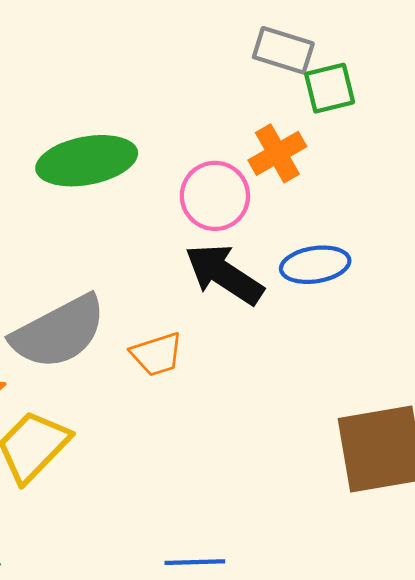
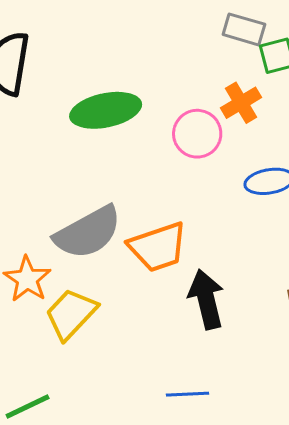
black arrow: (224, 274) -> (206, 299), moved, turned 44
orange trapezoid: (157, 354) -> (158, 247), size x1.6

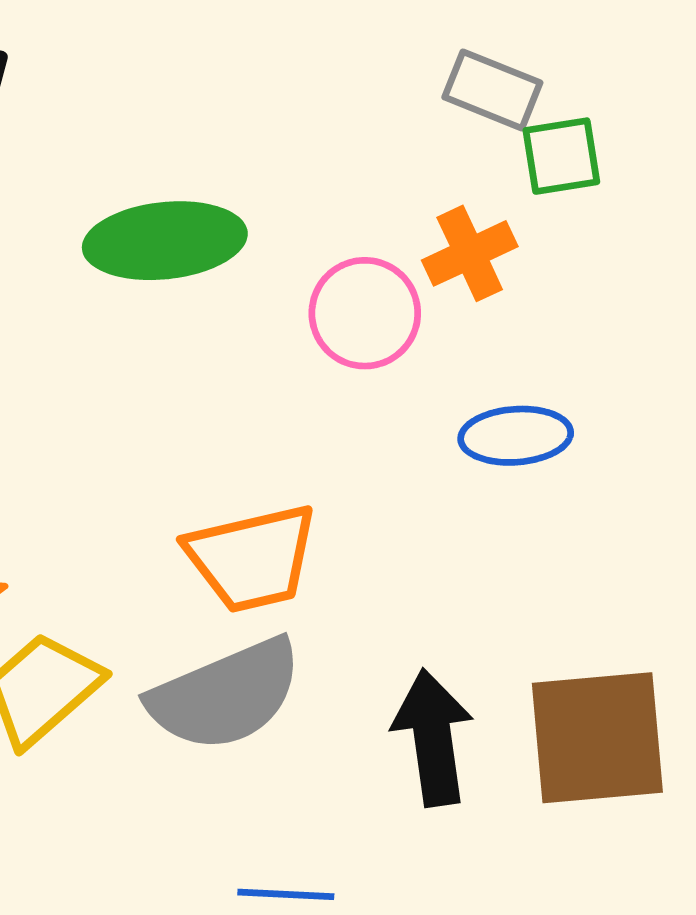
gray semicircle: (88, 232) -> (225, 695), moved
black arrow: (206, 299) -> (433, 738), moved

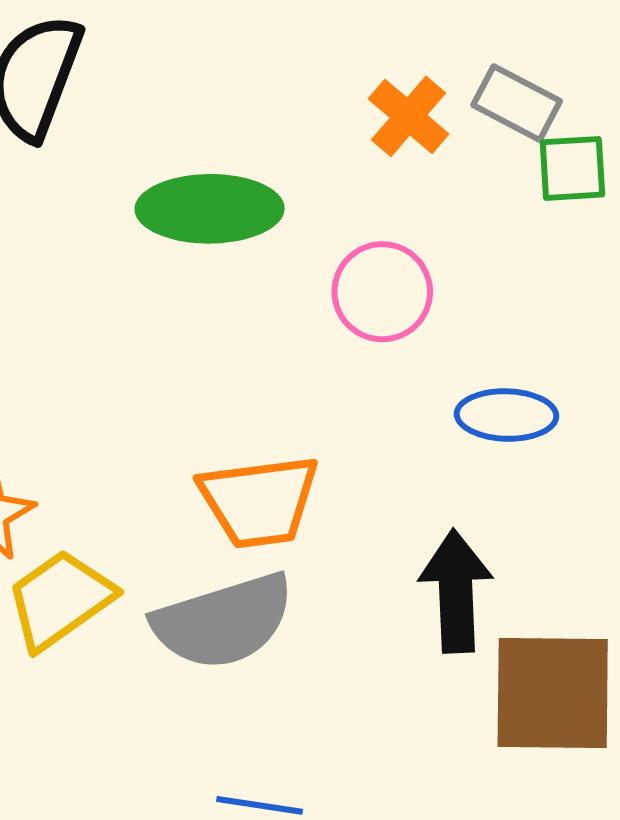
orange cross: (470, 253) -> (408, 116), moved, turned -30
black arrow: (433, 738) -> (456, 591), moved

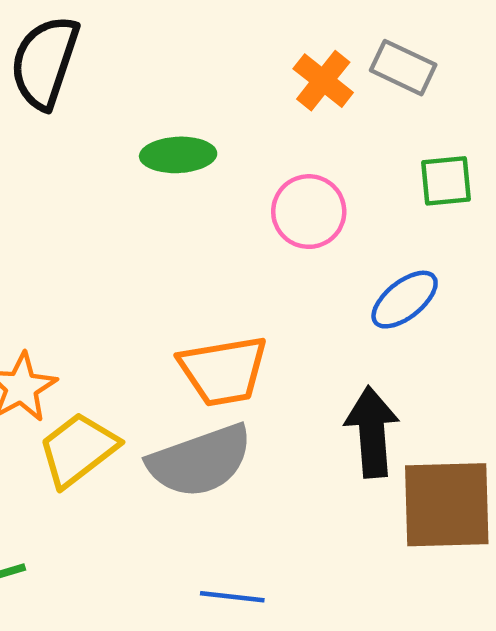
green square: (572, 168) -> (446, 181), moved
green ellipse: (210, 209) -> (178, 155), size x0.7
blue ellipse: (507, 415) -> (405, 300), turned -38

